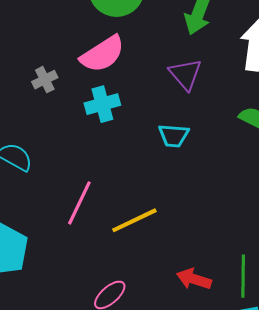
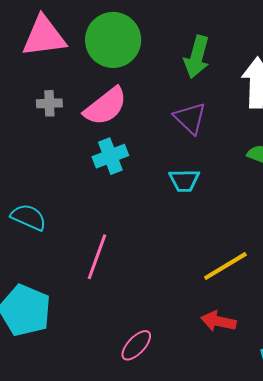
gray cross: (45, 80) -> (49, 103), moved, turned 30
yellow line: (134, 220) -> (225, 266), moved

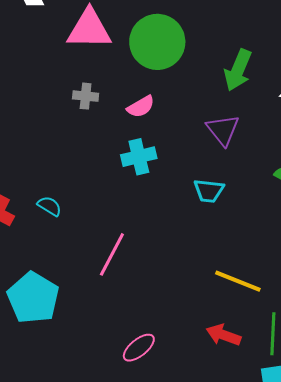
pink semicircle: (106, 106) -> (141, 107), size x0.6
cyan semicircle: (29, 217) -> (49, 206), size x0.7
yellow line: (225, 266) -> (238, 281), turned 45

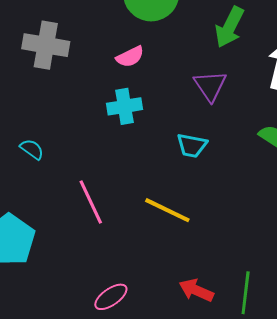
gray cross: (86, 96) -> (46, 45), moved, size x1.8
pink line: (112, 254) -> (91, 202), turned -57
yellow line: (238, 281) -> (167, 210), moved

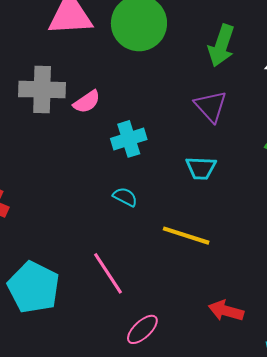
pink semicircle: (130, 57) -> (87, 102), moved
cyan semicircle: (32, 149) -> (125, 197), moved
pink line: (91, 202) -> (108, 273), moved

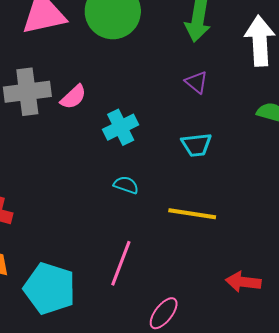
purple triangle: (211, 106) -> (197, 82), size x0.7
pink line: (108, 273) -> (121, 263), turned 63

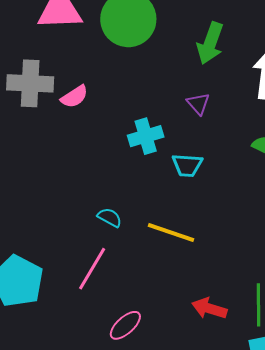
cyan cross: (121, 127) -> (146, 136), moved
cyan semicircle: (126, 185) -> (110, 217), moved

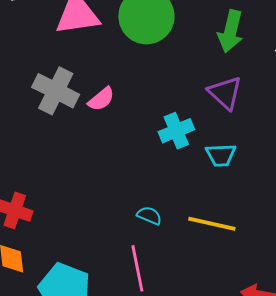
gray cross: (30, 83) -> (56, 91), turned 30
purple triangle: (198, 104) -> (225, 93), size x1.5
pink line: (92, 269) -> (137, 268), turned -36

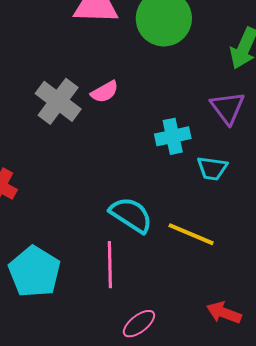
gray cross: (56, 91) -> (58, 101), moved
cyan semicircle: (149, 215) -> (131, 215), size x1.8

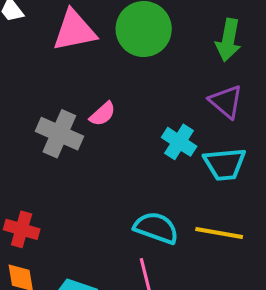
cyan cross: (173, 136) -> (179, 142), turned -32
cyan trapezoid: (212, 168) -> (225, 164), size x1.4

